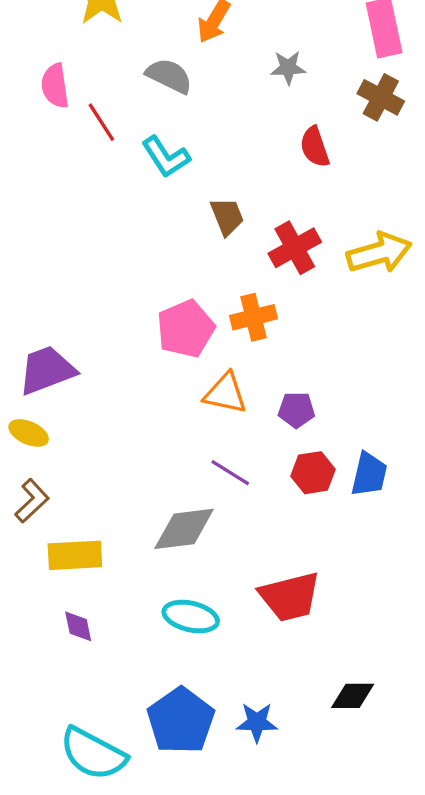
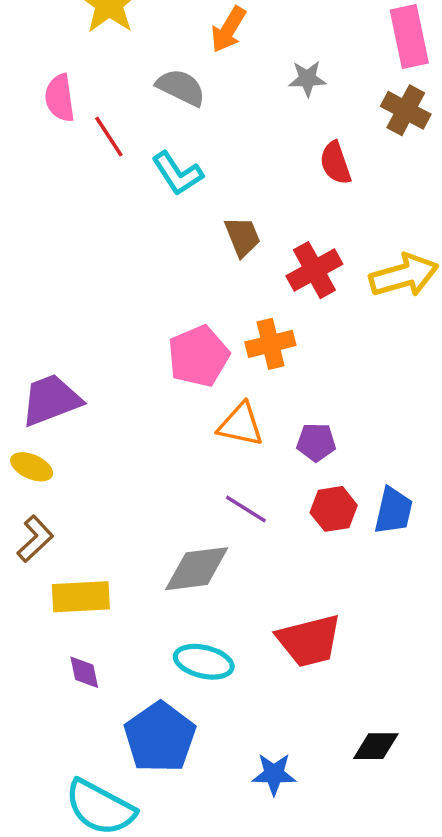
blue pentagon: (181, 721) -> (160, 737), moved

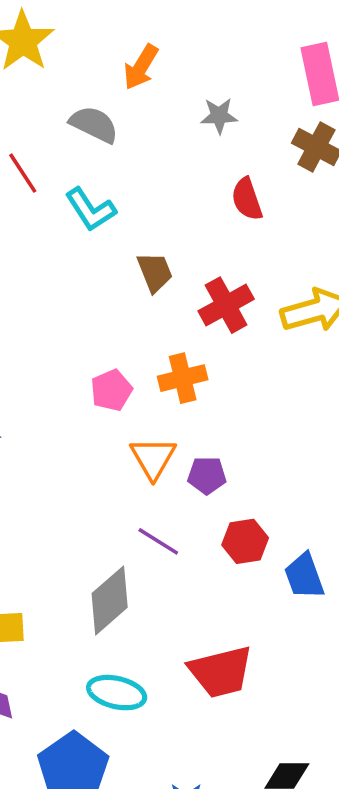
pink pentagon: (198, 356) -> (111, 390), size x0.7
orange triangle: (241, 425) -> (153, 458), turned 48
purple pentagon: (316, 442) -> (207, 475), moved
blue trapezoid: (393, 511) -> (304, 576), moved, turned 147
gray diamond: (197, 569) -> (110, 600), turned -34

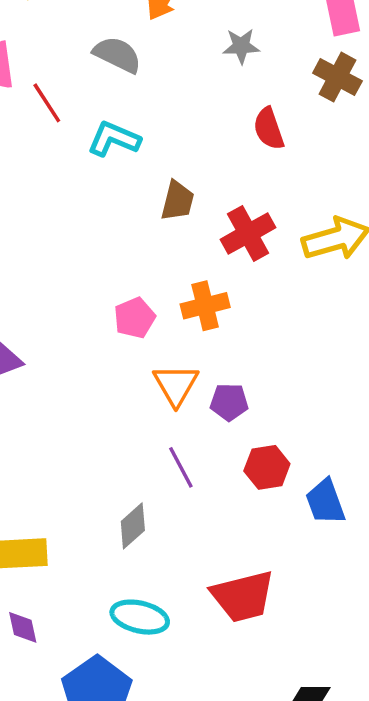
cyan L-shape: (91, 210) -> (114, 139), turned 146
brown trapezoid: (155, 272) -> (178, 201), turned 36
purple line: (158, 541) -> (181, 467), turned 30
gray diamond: (110, 600) -> (133, 526), size x0.7

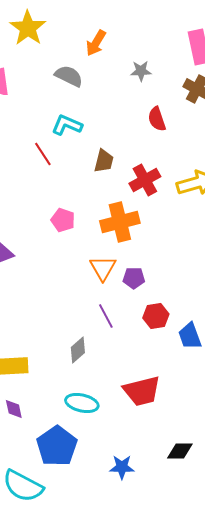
red line: (47, 103) -> (43, 154), moved
orange cross: (205, 306) -> (120, 222), size x1.4
pink pentagon: (135, 318) -> (63, 220), moved, turned -30

